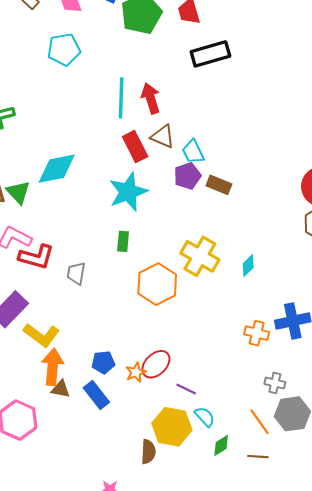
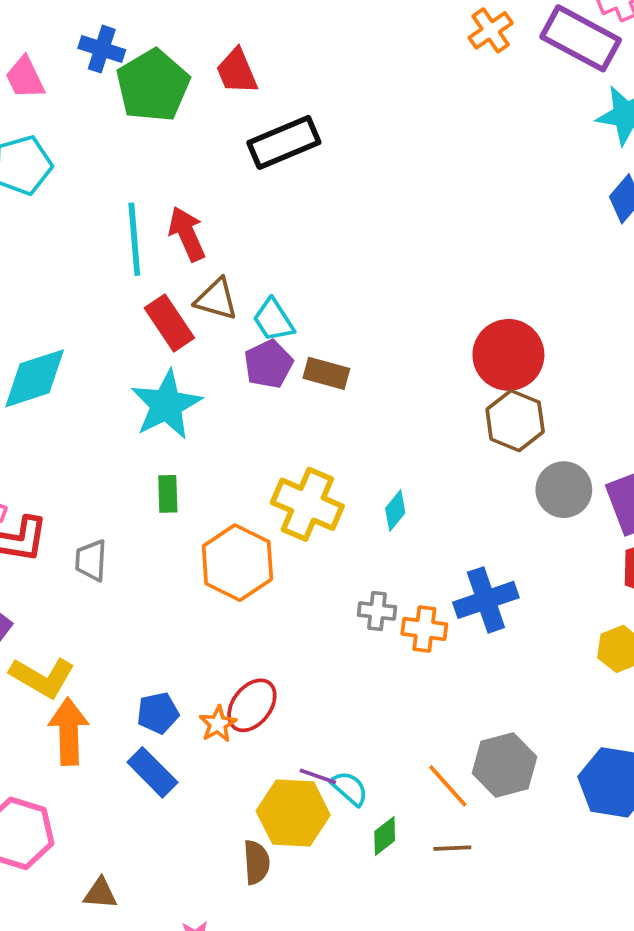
gray cross: (275, 383) -> (377, 611), moved
brown triangle: (61, 389) -> (100, 893), moved
purple line: (186, 389) -> (318, 776), moved

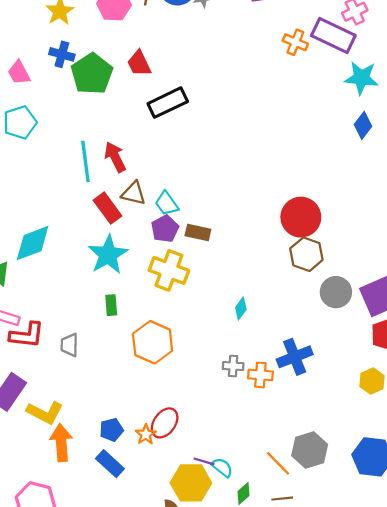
orange cross: (491, 30) -> (295, 42), moved, turned -30
yellow cross: (307, 504) -> (169, 270), moved

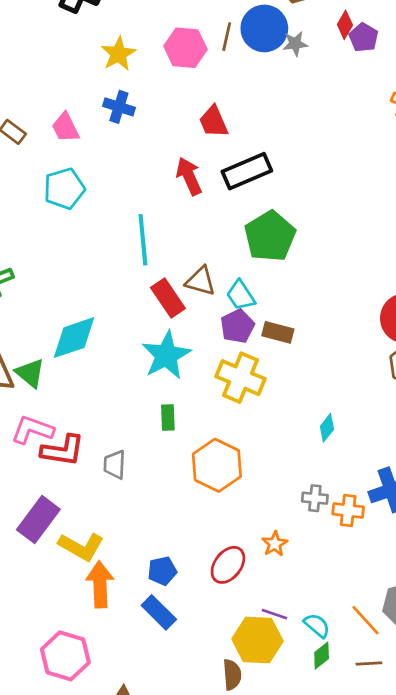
green pentagon: (92, 74) -> (270, 236), moved
red arrow: (115, 157) -> (189, 176), moved
orange star: (146, 434) -> (275, 544), moved
cyan semicircle: (222, 467) -> (317, 625), moved

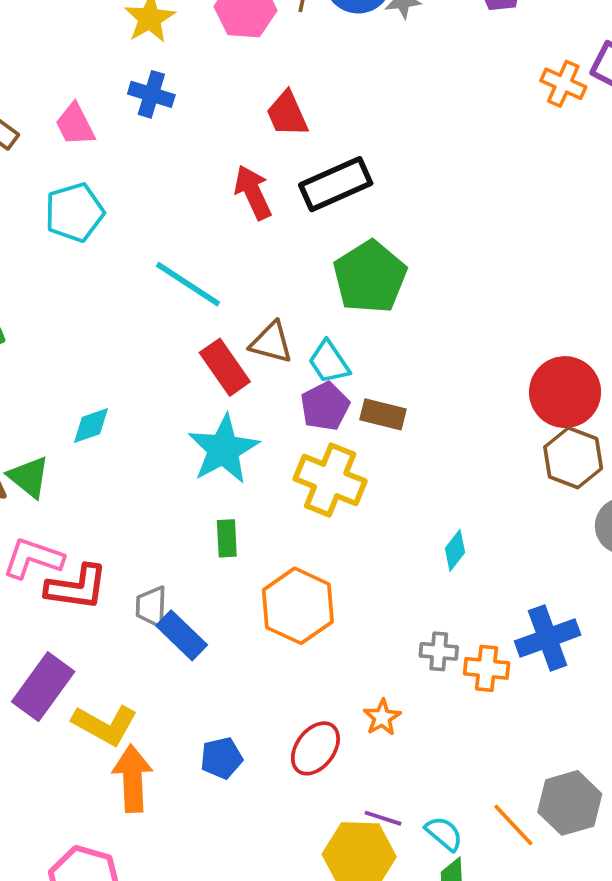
cyan line: (143, 240) -> (188, 284), turned -51
cyan diamond: (74, 338) -> (91, 426), size x0.6
blue rectangle: (159, 612) -> (182, 635), moved

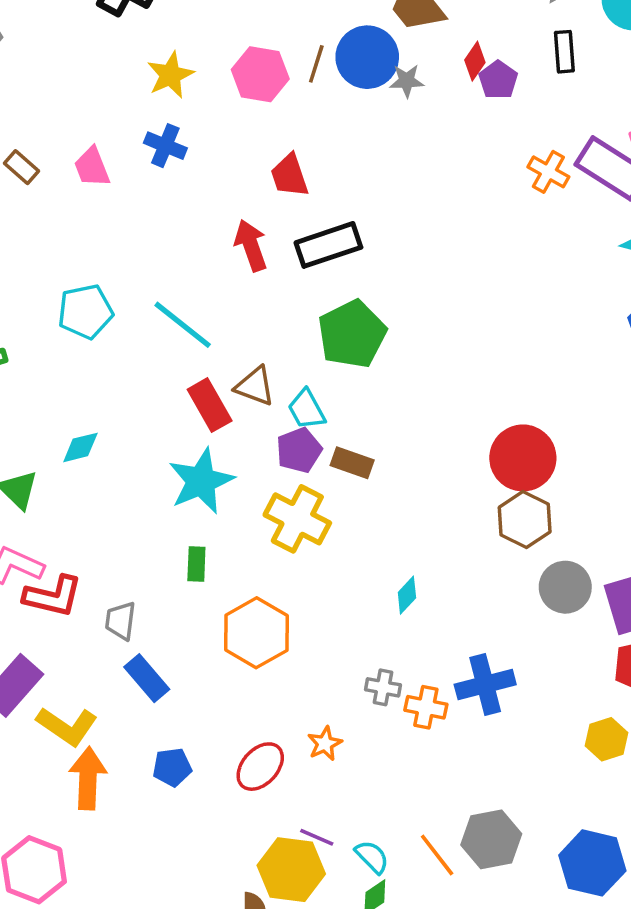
cyan pentagon: (74, 212) -> (85, 312), moved
blue rectangle: (182, 635) -> (147, 678), moved

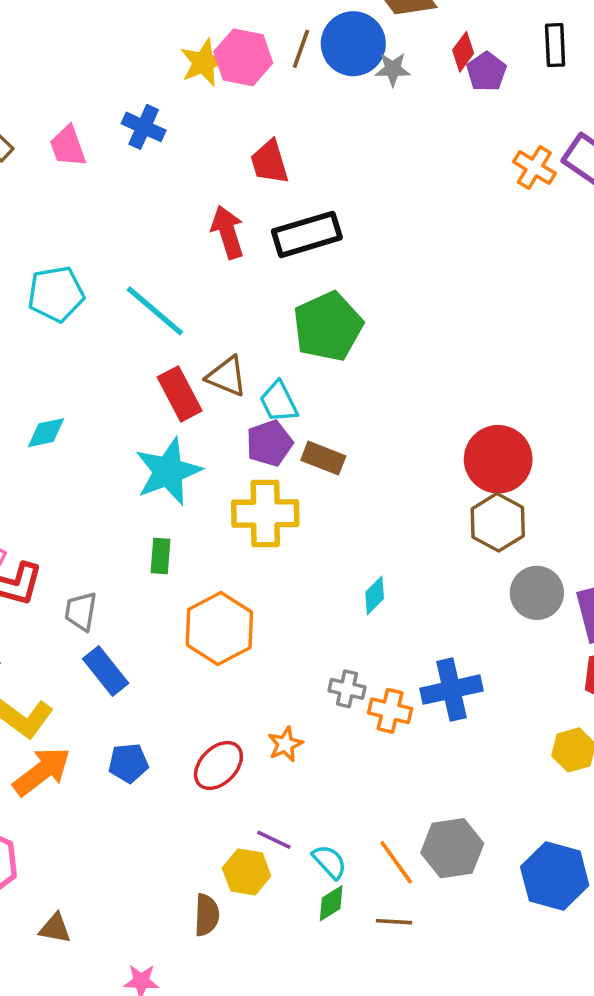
yellow star: (170, 75) -> (204, 62), moved
yellow cross: (297, 519) -> (265, 513), turned -30
orange arrow: (88, 778) -> (42, 771), turned 48
yellow hexagon: (291, 870) -> (247, 872), size x0.7

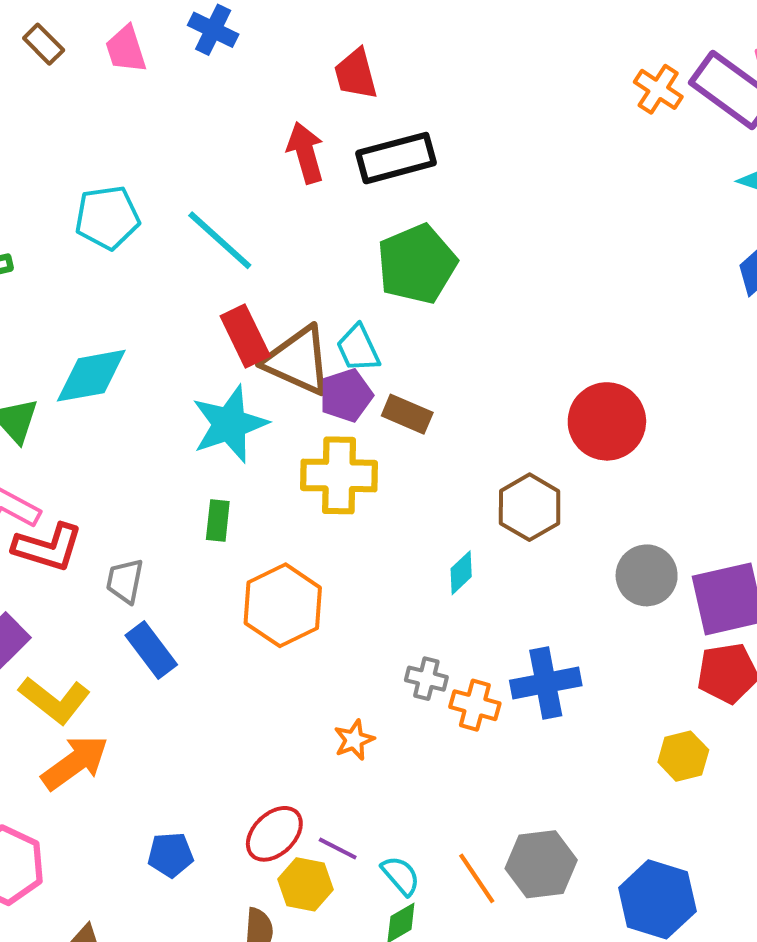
brown triangle: (227, 376) -> (298, 361), moved, size x1.5
cyan diamond: (46, 433) -> (91, 376), size x1.6
brown hexagon: (498, 522) -> (530, 507), moved
blue pentagon: (128, 763) -> (171, 855), moved
red ellipse: (218, 765) -> (274, 834), moved

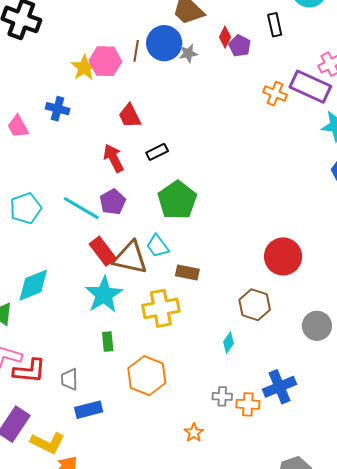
black rectangle: (396, 158) -> (157, 152), size x0.6
purple pentagon: (346, 395) -> (113, 202), moved
blue rectangle: (151, 650) -> (89, 410), turned -56

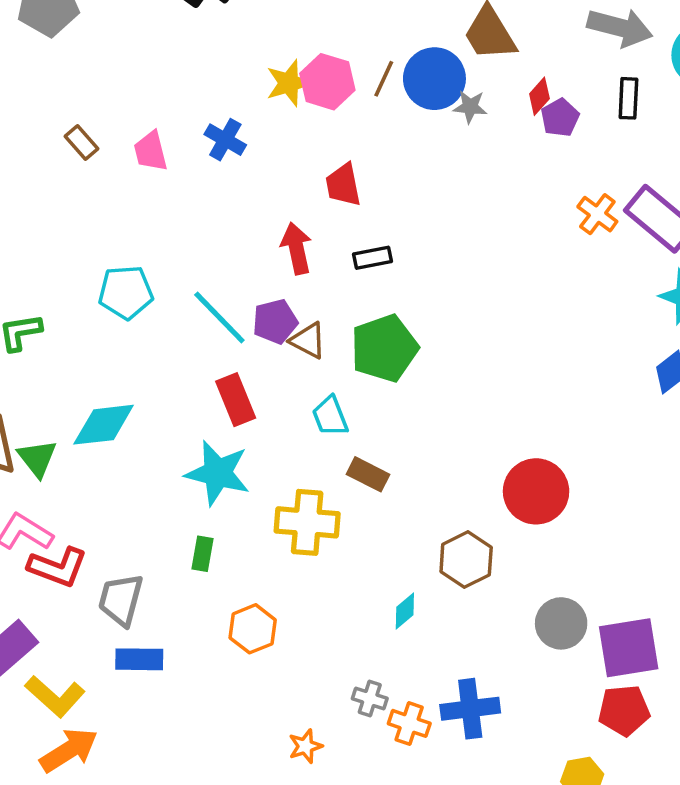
brown triangle: (130, 258) -> (308, 340), moved, size x0.6
cyan star: (104, 295) -> (218, 473), turned 30
orange hexagon: (147, 376) -> (253, 629), size x0.7
gray trapezoid: (69, 379) -> (121, 600), size x1.4

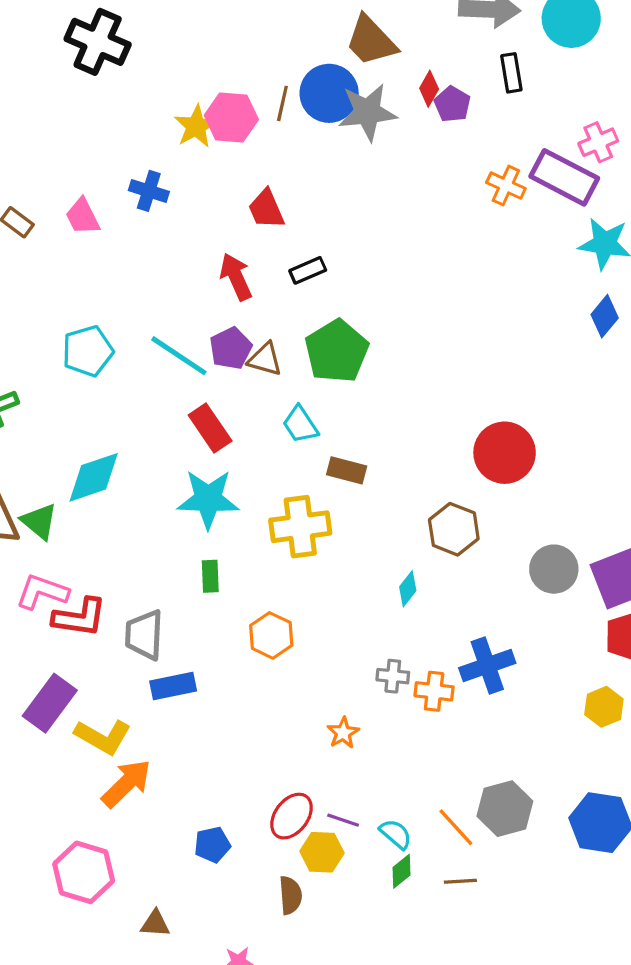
gray star: (470, 107) -> (367, 112), size x1.8

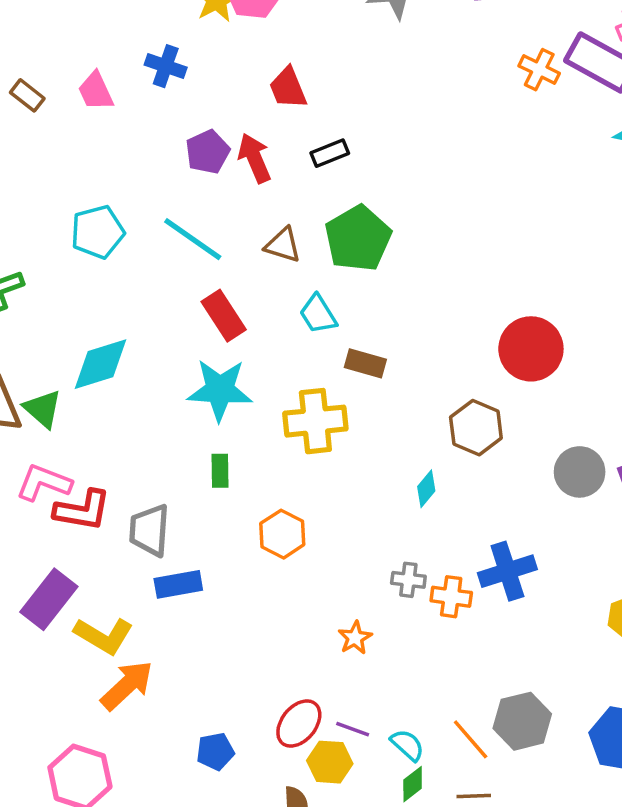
purple pentagon: (231, 348) -> (208, 152), moved

